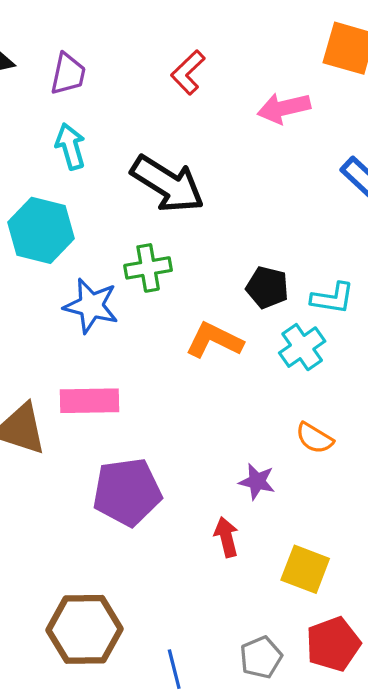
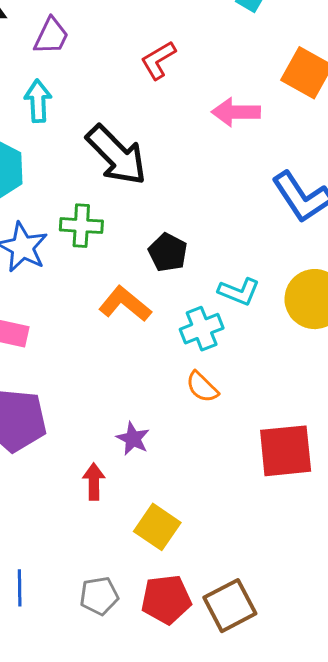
black pentagon: (267, 287) -> (168, 252), moved
orange semicircle: (314, 438) -> (202, 387), moved

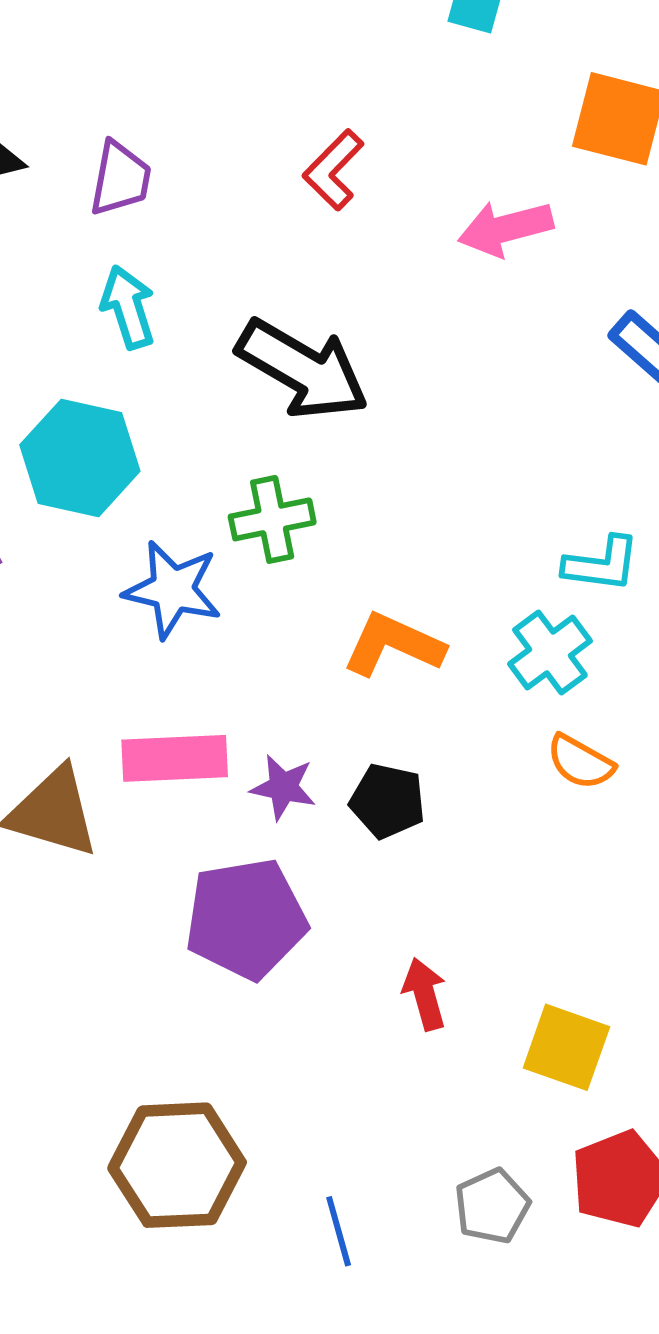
black pentagon: (168, 252) -> (388, 801), moved
purple star: (133, 439) -> (283, 787), moved

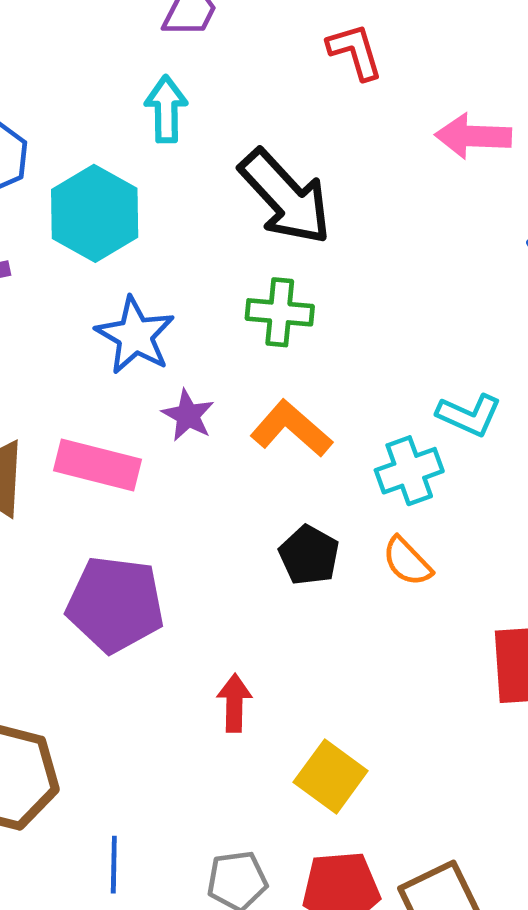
red L-shape: (333, 170) -> (355, 52), turned 102
green cross: (272, 519) -> (280, 312), moved
purple star: (283, 787) -> (188, 415), moved
black pentagon: (388, 801) -> (309, 555), moved

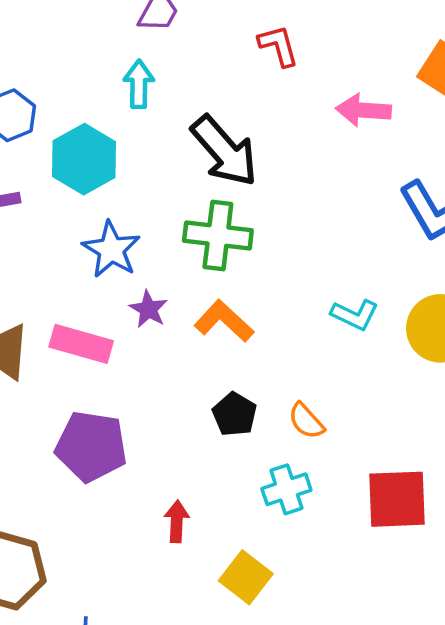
green cross: (280, 312) -> (218, 236), size x1.4
cyan cross: (409, 471) -> (286, 489), moved

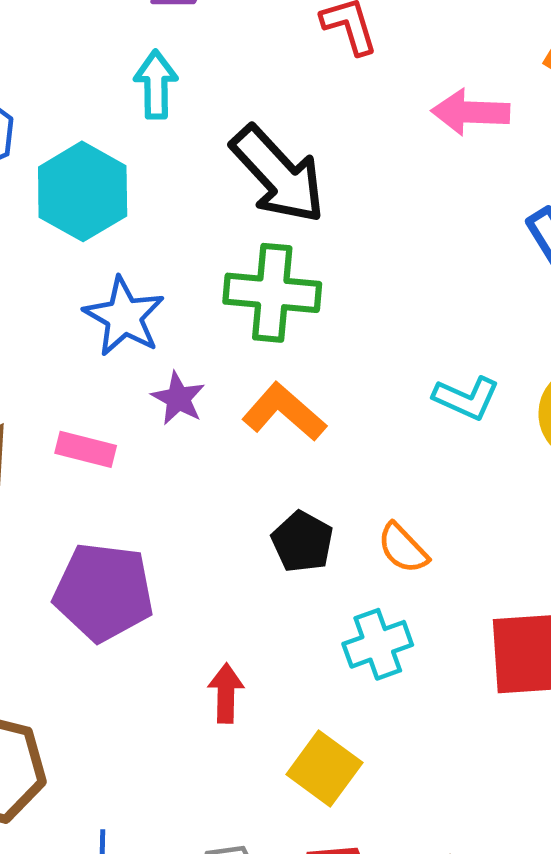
pink rectangle: (81, 344) -> (86, 449), size x0.7

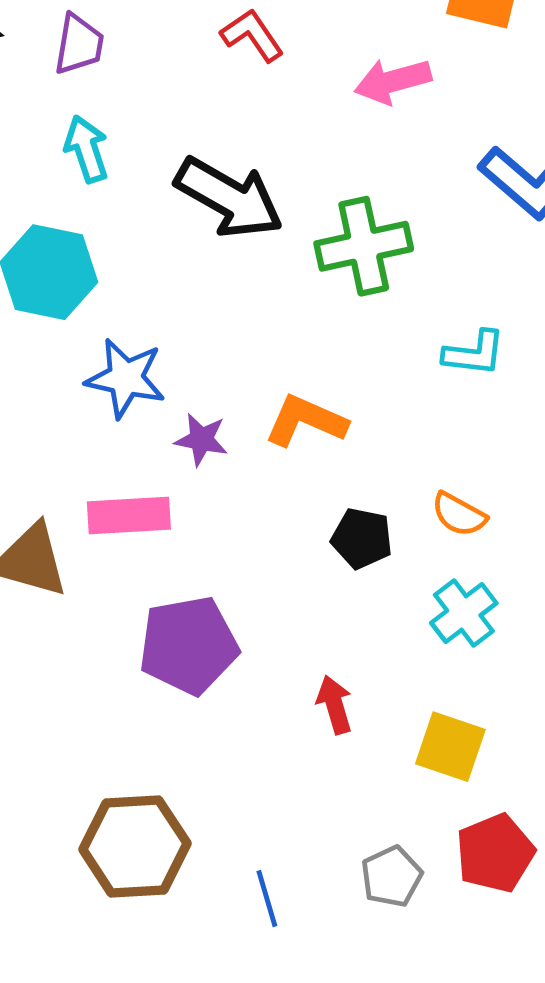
green cross: (272, 293) -> (364, 246), moved
pink rectangle: (86, 449) -> (129, 516), size x1.4

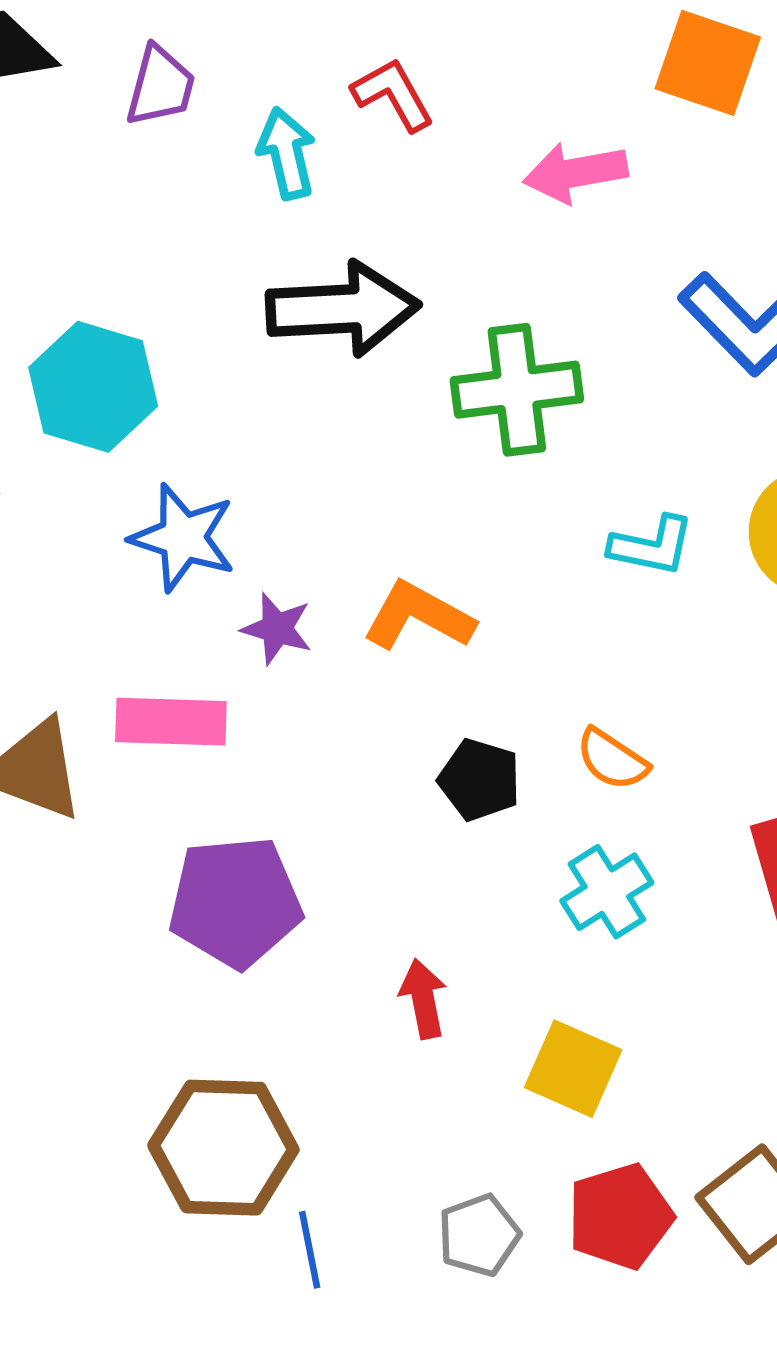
cyan arrow: (86, 149) -> (287, 153), moved
black arrow: (229, 198) -> (343, 309), turned -38
brown hexagon: (135, 846) -> (223, 1148), moved

